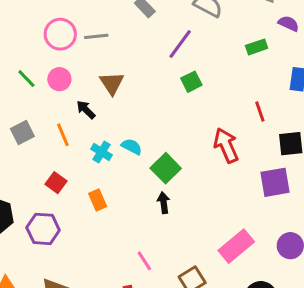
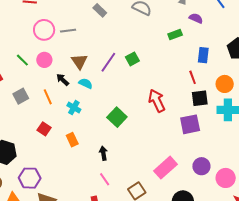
purple line: (180, 44) -> (108, 62), moved
red line: (260, 112) -> (193, 77), moved
cyan semicircle: (132, 147) -> (86, 83), moved
black arrow: (164, 203) -> (103, 153), moved
purple hexagon: (43, 229) -> (30, 178), moved

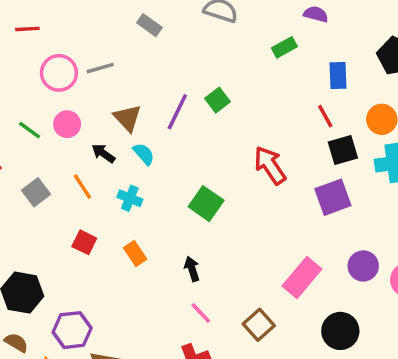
cyan semicircle: (86, 83) -> (144, 154), turned 32

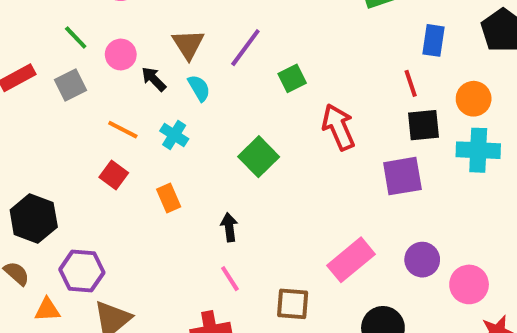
green square: (217, 100) -> (292, 78), moved
pink circle: (67, 124) -> (121, 55), moved
orange line: (82, 187) -> (123, 130), moved, turned -40
gray square: (36, 192) -> (71, 85), moved
brown square: (259, 325) -> (293, 304), turned 36

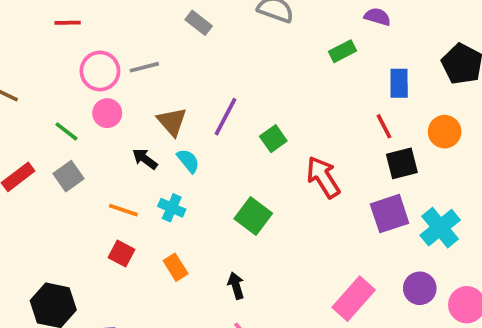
pink circle: (121, 55) -> (107, 113), moved
cyan cross: (478, 150) -> (440, 228), moved, turned -33

